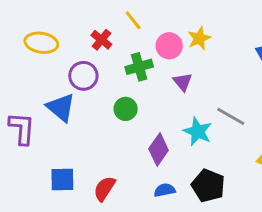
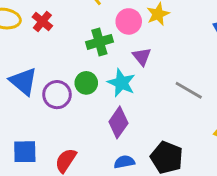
red cross: (101, 40) -> (42, 21), moved
purple circle: (83, 76) -> (57, 95), moved
cyan star: (198, 131) -> (121, 83), moved

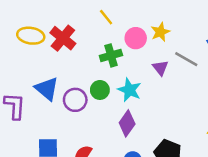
red cross: (42, 21) -> (63, 38), size x1.5
purple triangle: (142, 57) -> (160, 68), moved
gray line: (189, 90) -> (186, 59), moved

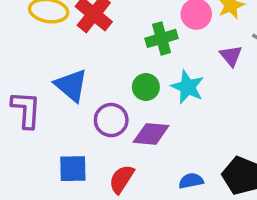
purple circle: (75, 100) -> (111, 120), moved
purple diamond: (127, 123) -> (151, 134), moved, turned 60

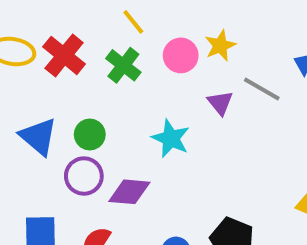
green cross: (161, 38) -> (123, 65), moved, turned -36
green circle: (146, 87) -> (90, 134), moved

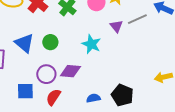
gray line: (262, 89) -> (137, 19), turned -54
purple circle: (84, 176) -> (46, 74), moved

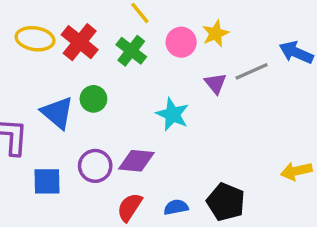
green circle: (50, 42) -> (93, 99), moved
blue square: (25, 91) -> (47, 181), moved
red semicircle: (53, 97) -> (130, 207), moved

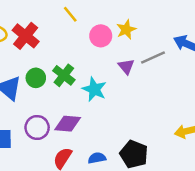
green cross: (131, 51) -> (64, 75), moved

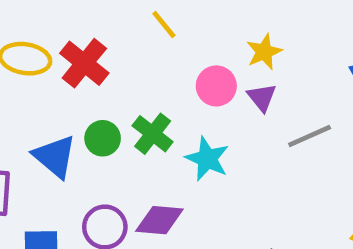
pink circle: (101, 36) -> (216, 86), moved
gray line: (153, 58) -> (310, 136), moved
purple triangle: (126, 66) -> (262, 97), moved

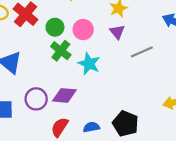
pink circle: (216, 86) -> (83, 30), moved
green circle: (103, 138) -> (55, 27), moved

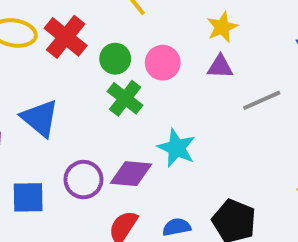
purple triangle: (117, 32) -> (220, 67), turned -49
cyan star: (89, 64) -> (177, 148), moved

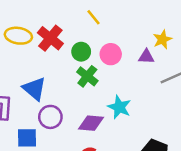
yellow star: (222, 27) -> (162, 39), moved
purple circle: (83, 180) -> (50, 117), moved

